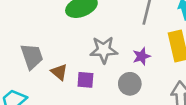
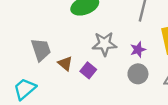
purple square: (85, 80) -> (88, 70), turned 35
gray circle: (130, 84) -> (138, 74), moved

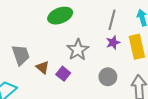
gray star: (104, 44) -> (78, 50), turned -30
purple star: (138, 50) -> (113, 43), moved

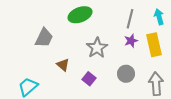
gray trapezoid: (21, 55) -> (44, 38), moved, turned 45
purple square: (63, 74) -> (89, 79), moved

